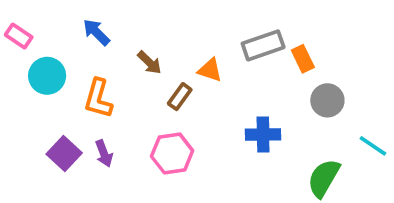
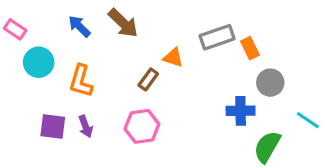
brown arrow: (149, 63) -> (123, 23), moved, size x1.5
blue cross: (263, 134) -> (241, 111), moved
purple square: (64, 153) -> (53, 126), turned -36

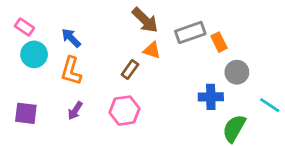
brown arrow: (123, 23) -> (145, 20), moved
blue arrow: (79, 26) -> (71, 38), moved
pink rectangle: (15, 29) -> (24, 27), moved
purple square: (53, 126) -> (26, 113), moved
purple arrow: (86, 126) -> (75, 111), turned 54

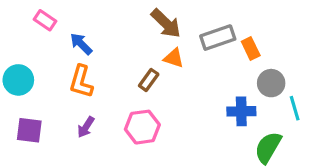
pink rectangle: (24, 27) -> (45, 20), moved
cyan circle: (34, 54) -> (18, 80), moved
cyan line: (270, 105) -> (295, 108), moved, turned 40

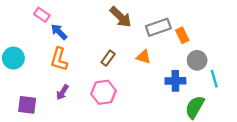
pink rectangle: (45, 20) -> (42, 15), moved
orange triangle: (174, 58) -> (143, 57), moved
purple square: (29, 130) -> (27, 105), moved

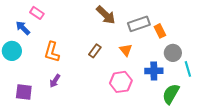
blue arrow: (59, 32) -> (23, 28), moved
orange triangle: (143, 57) -> (126, 50), turned 32
pink hexagon: (104, 92) -> (121, 82), moved

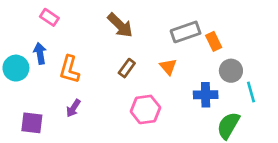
brown arrow: (106, 15) -> (120, 25), moved
blue arrow: (23, 28) -> (40, 53), moved, turned 35
pink hexagon: (121, 82) -> (145, 109), moved

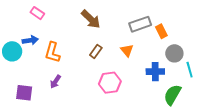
blue arrow: (40, 53) -> (30, 40), turned 91

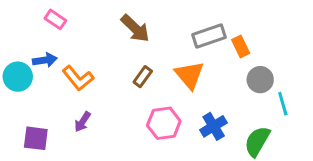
orange triangle: (127, 50) -> (189, 75), size x1.5
orange L-shape: (52, 52) -> (78, 78), turned -55
blue cross: (155, 72) -> (214, 126), moved, turned -30

